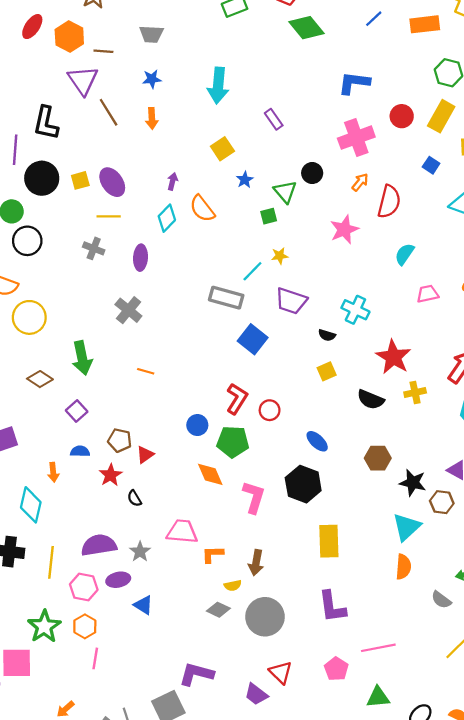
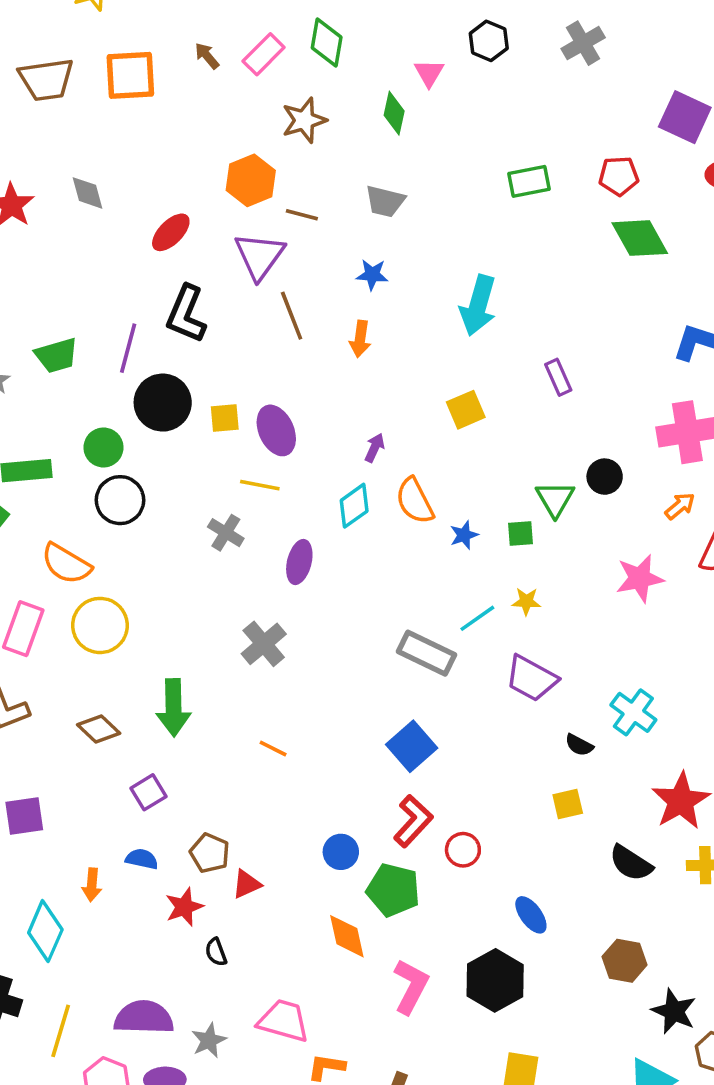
red ellipse: (32, 27) -> (171, 232), moved
blue star: (245, 180) -> (464, 535), moved
blue square: (253, 339) -> (412, 746), moved

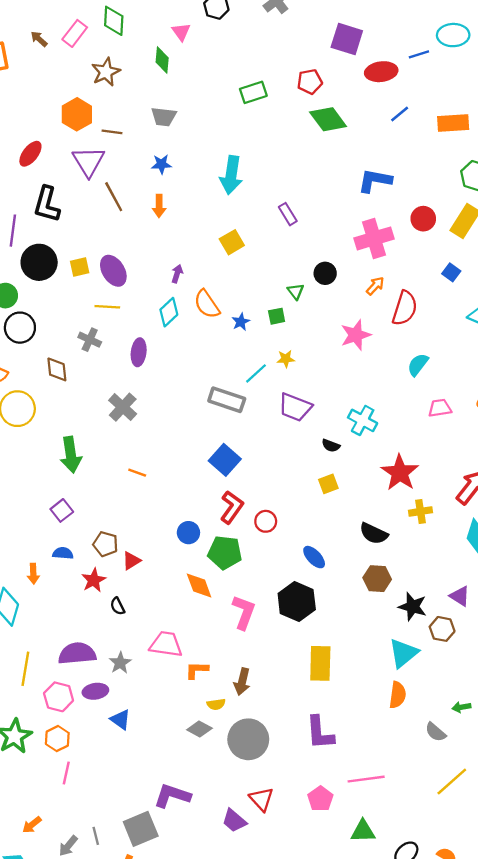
green triangle: (555, 499) -> (296, 291), size x0.7
brown diamond: (99, 729) -> (57, 369), moved, turned 48
black semicircle: (631, 863) -> (374, 534), moved

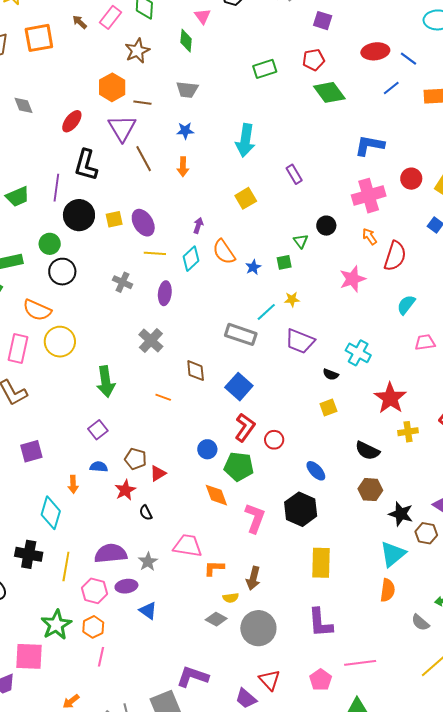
purple square: (347, 39) -> (323, 21), moved, size x0.7
blue line: (419, 54) -> (409, 59), moved, turned 54
orange arrow: (375, 286) -> (370, 237), turned -78
yellow line: (107, 307) -> (155, 253), moved
brown diamond: (57, 369) -> (196, 371), moved

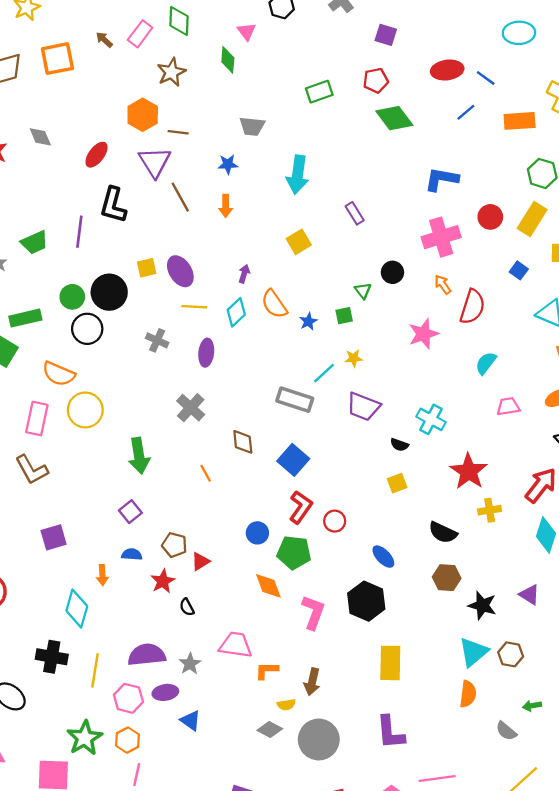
gray trapezoid: (187, 90) -> (252, 126), moved
black circle: (79, 215) -> (109, 292), moved
orange line: (163, 397) -> (206, 473), turned 42
brown hexagon: (426, 533) -> (511, 654), moved

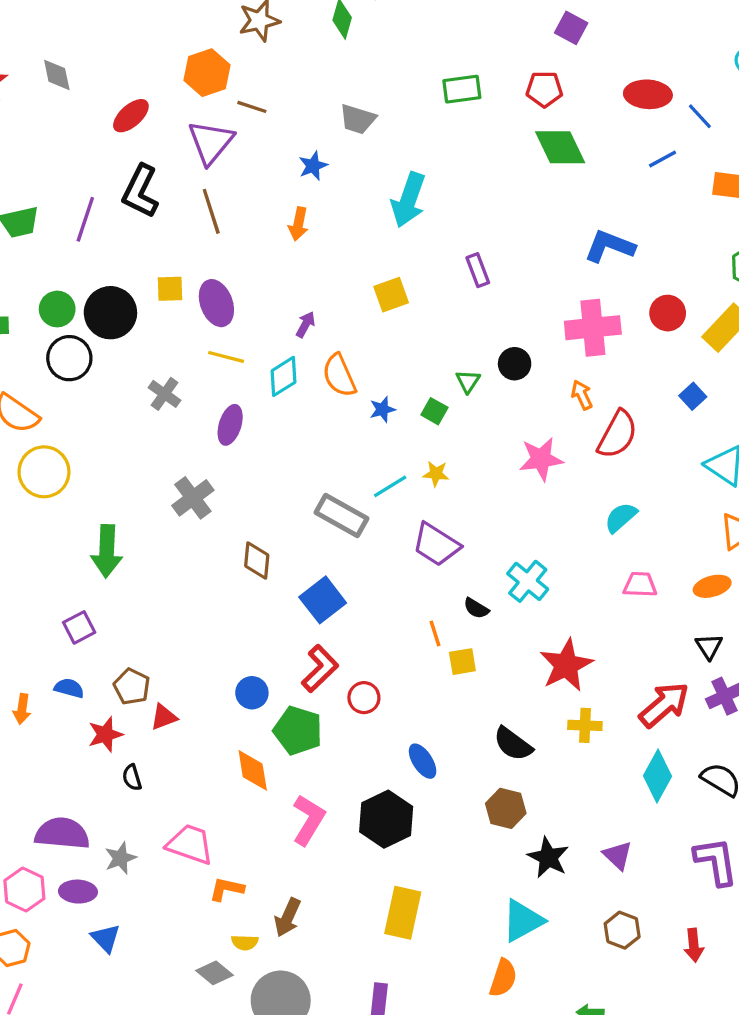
blue star: (228, 164) -> (313, 166), turned -30
brown line: (180, 197) -> (211, 211), moved
green square: (344, 316) -> (434, 411), turned 30
orange line: (206, 473) -> (435, 634), moved
brown hexagon: (511, 654) -> (622, 930), moved

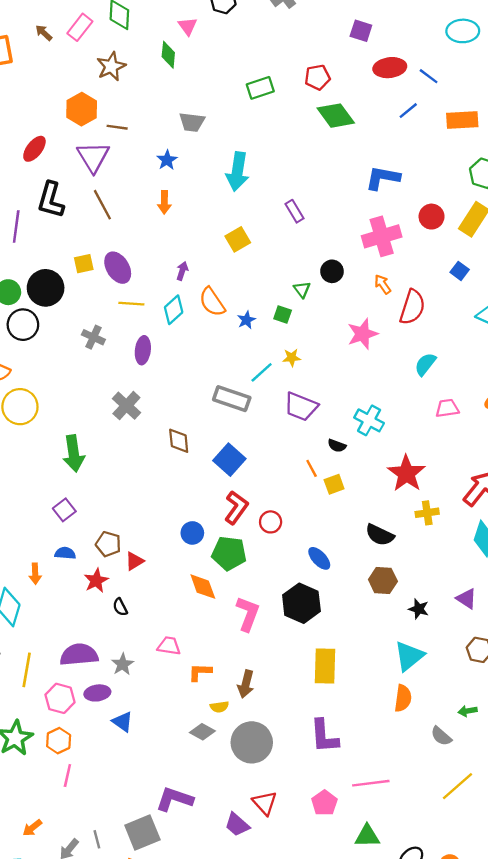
purple square: (571, 28) -> (361, 31), moved
pink trapezoid: (190, 844) -> (169, 646), size x0.7
black star: (548, 857) -> (419, 609), size x0.7

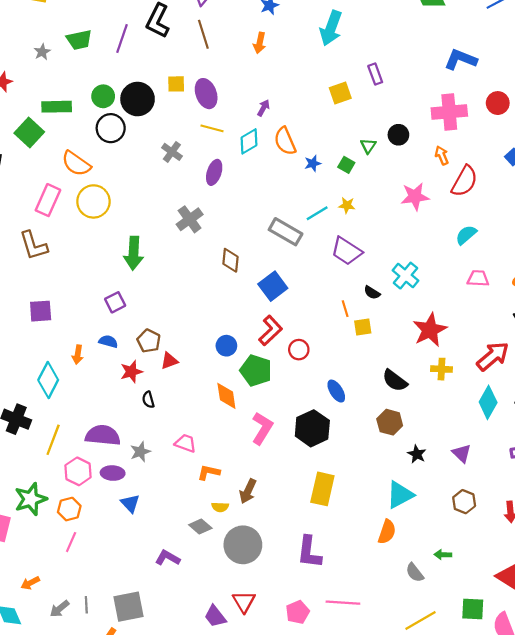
yellow square: (238, 239) -> (340, 93), moved
purple L-shape: (174, 799) -> (168, 558), moved, size x0.7

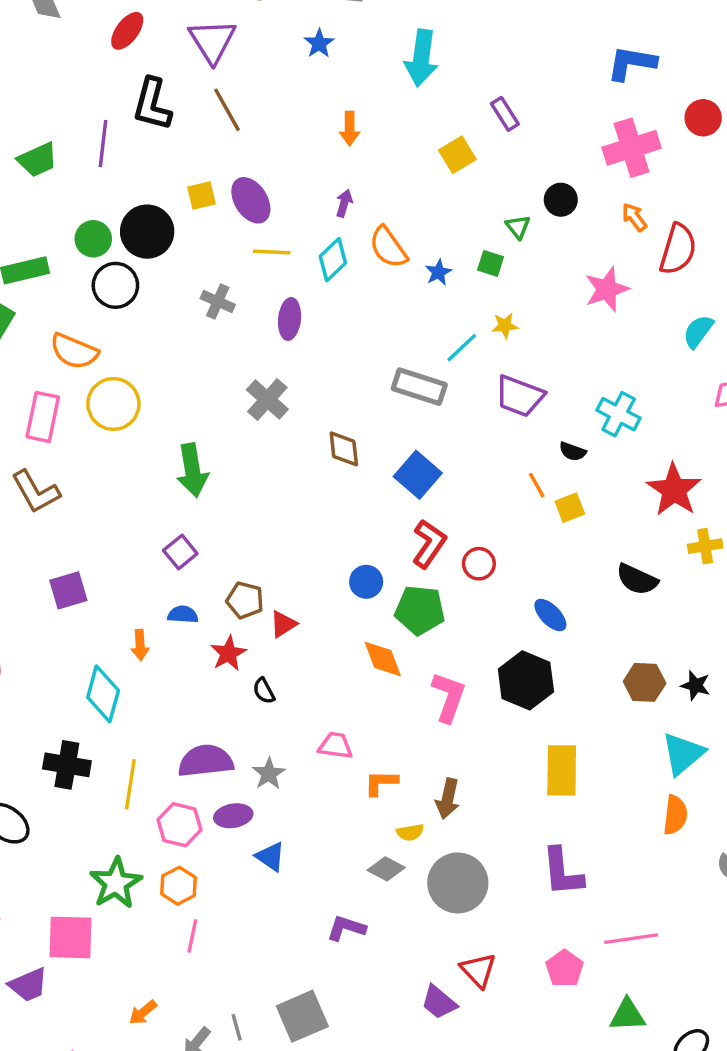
orange arrow: (260, 43) -> (350, 129), moved
brown hexagon: (390, 422) -> (645, 682), moved

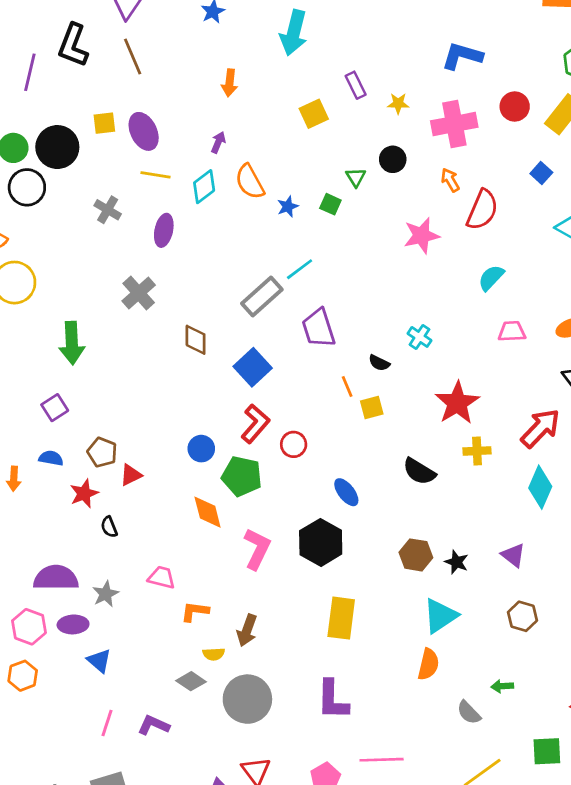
yellow star: (505, 326) -> (398, 103), moved
gray rectangle: (419, 387) -> (262, 297), turned -66
purple trapezoid: (520, 396) -> (319, 328), moved, turned 45
cyan cross: (619, 414) -> (419, 337), size x0.7
pink line: (192, 936) -> (107, 723), moved

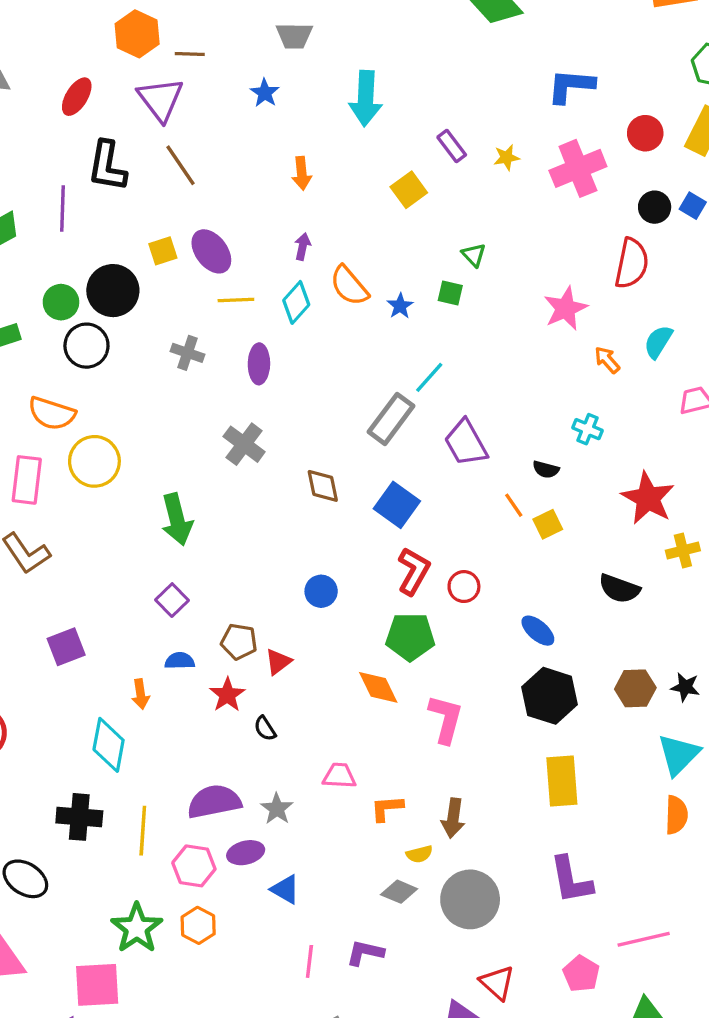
black circle: (393, 159) -> (655, 207), moved
orange arrow: (450, 180) -> (607, 360), moved
blue circle: (201, 449) -> (321, 591), moved
black hexagon: (321, 542) -> (549, 696), moved

